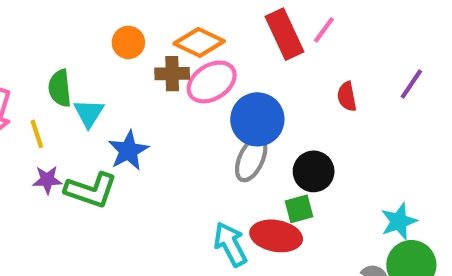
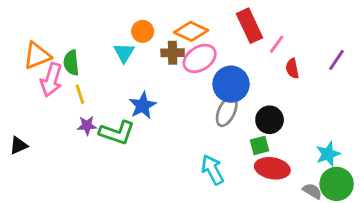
pink line: (324, 30) -> (277, 44), moved
green semicircle: (60, 88) -> (71, 63), moved
cyan triangle: (89, 113) -> (124, 53), moved
red ellipse: (276, 236) -> (272, 168), moved

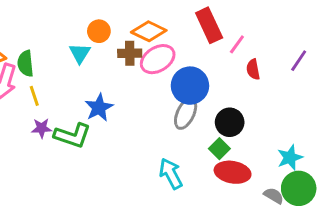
green square: (260, 145) -> (219, 149), turned -30

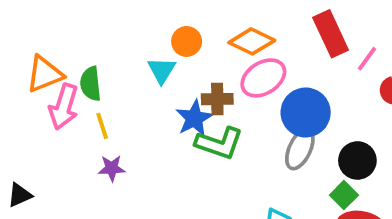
brown cross: (130, 53) -> (217, 99), moved
blue star: (99, 108) -> (194, 118), moved
green L-shape: (72, 135) -> (219, 143), moved

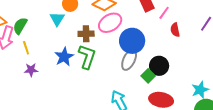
green semicircle: (91, 84) -> (20, 26), turned 36
blue star: (194, 118) -> (64, 57), moved
green L-shape: (219, 143) -> (87, 57), turned -90
green square: (344, 195) -> (148, 76), moved

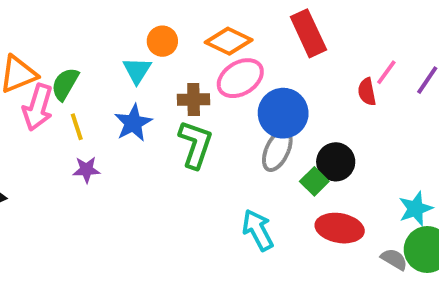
pink line: (164, 13) -> (386, 72), moved
blue star: (64, 57) -> (133, 123), moved

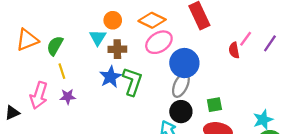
brown cross: (194, 100) -> (117, 49), moved
pink arrow: (38, 107) -> (39, 95), moved
blue star: (133, 123) -> (110, 77), moved
black circle: (336, 162) -> (181, 112), moved
green square: (314, 181) -> (214, 105), moved, turned 35

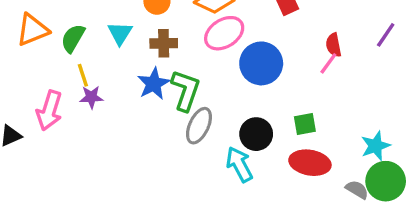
cyan triangle: (98, 38) -> (120, 33), moved
pink line: (246, 39) -> (328, 63), moved
gray ellipse: (181, 85) -> (199, 126), moved
purple star: (68, 97) -> (91, 97), moved

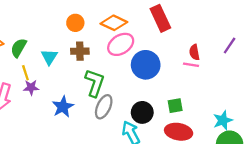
cyan triangle: (120, 33) -> (49, 57), moved
pink line: (328, 63) -> (191, 65), turned 63
blue star: (154, 84) -> (63, 107), moved

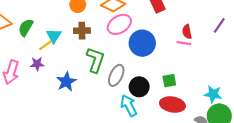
yellow line: (25, 73) -> (45, 45), moved, turned 72
gray ellipse: (104, 107) -> (116, 75), moved
cyan star: (223, 120) -> (213, 94), turned 30

